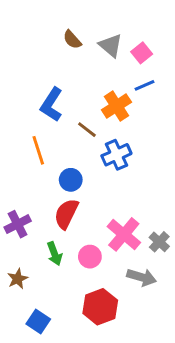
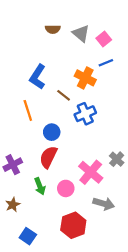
brown semicircle: (72, 40) -> (53, 29), turned -48
orange cross: (116, 106) -> (85, 78), turned -30
gray cross: (159, 242) -> (117, 159), moved

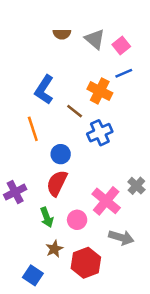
brown star: (13, 205) -> (54, 249), moved

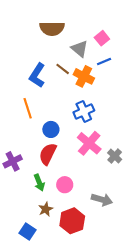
brown semicircle: (62, 34) -> (52, 29), size x1.6
gray triangle: (95, 39) -> (80, 49), moved
brown line: (75, 111) -> (63, 69), moved
pink cross: (106, 201) -> (89, 143), moved

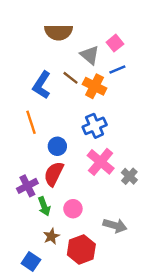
purple cross: (13, 161) -> (27, 186), moved

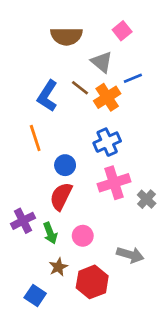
pink square: (115, 43) -> (122, 31), moved
orange cross: (95, 86) -> (107, 97), turned 30
pink cross: (101, 162) -> (114, 183), turned 32
purple cross: (27, 186) -> (23, 221), moved

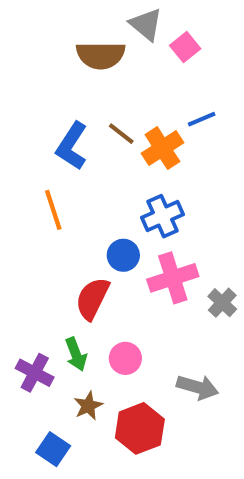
gray triangle: (102, 62) -> (146, 24), moved
blue circle: (65, 165) -> (123, 255), moved
purple cross: (23, 221) -> (35, 373), moved, turned -35

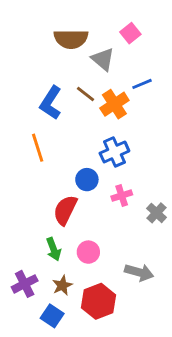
gray triangle: (146, 24) -> (103, 59), moved
pink cross: (173, 278) -> (122, 196), size x0.6
purple cross: (35, 373) -> (25, 284), moved, turned 35
blue square: (53, 449) -> (52, 316), moved

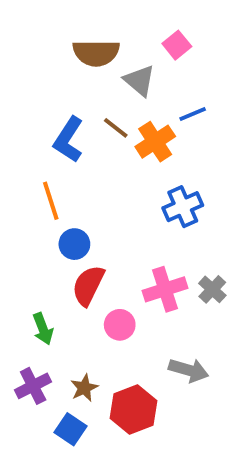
blue cross: (114, 152) -> (183, 207), moved
blue circle: (87, 180) -> (74, 244), moved
pink cross: (122, 196) -> (165, 289), moved, size x1.5
green arrow: (54, 249) -> (43, 329), moved
pink circle: (88, 252) -> (120, 325), moved

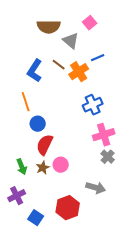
pink cross: (165, 289) -> (104, 135), moved
gray cross: (212, 289) -> (108, 157), moved
brown star: (84, 388) -> (43, 168), moved

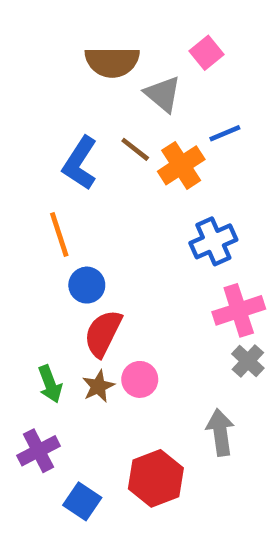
gray arrow: (96, 188) -> (220, 432), turned -114

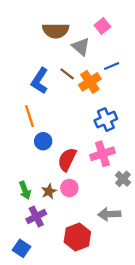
pink cross: (239, 310) -> (102, 154), moved
red semicircle: (103, 333) -> (67, 159), moved
gray arrow: (220, 432) -> (109, 214), turned -85
purple cross: (39, 451) -> (36, 216), moved
blue square: (82, 501) -> (21, 248), moved

